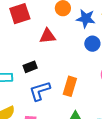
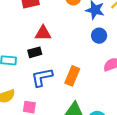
red triangle: (48, 36) -> (43, 33), moved

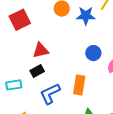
blue circle: (99, 36) -> (93, 53), moved

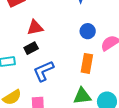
orange rectangle: (79, 85) -> (87, 63), moved

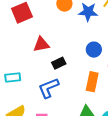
black rectangle: (31, 48) -> (59, 63), moved

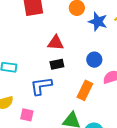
red triangle: (41, 44) -> (56, 43), moved

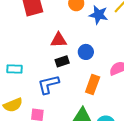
blue circle: (94, 60) -> (86, 52), moved

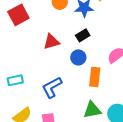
blue circle: (86, 52) -> (78, 57), moved
black rectangle: (62, 61) -> (83, 35), moved

